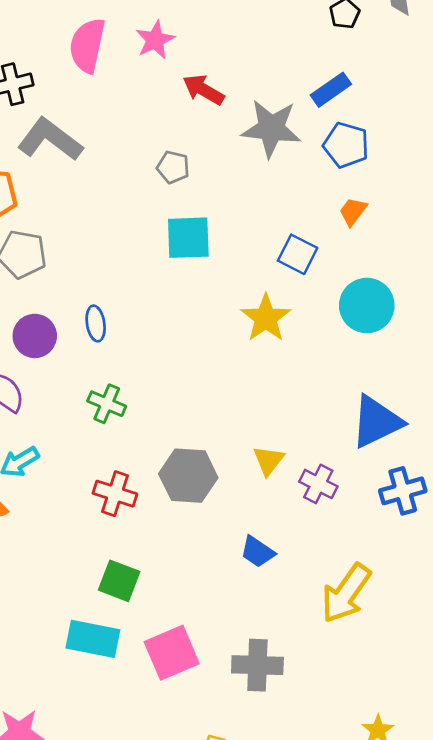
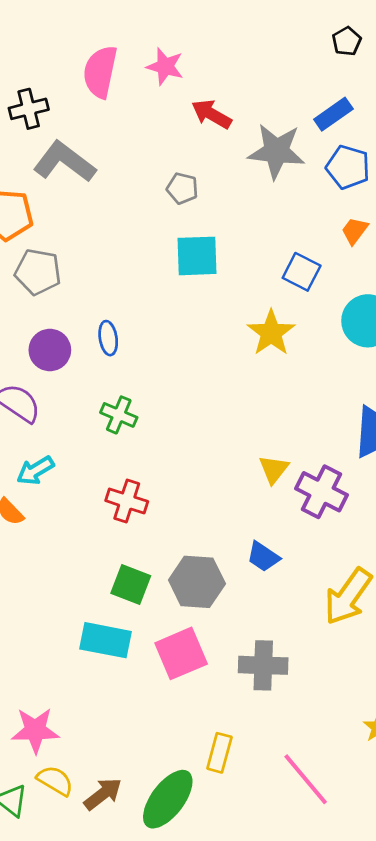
pink star: (155, 40) -> (165, 66), turned -30
gray hexagon: (188, 476) -> (197, 582), moved
purple cross: (318, 484) -> (321, 492), size x1.4

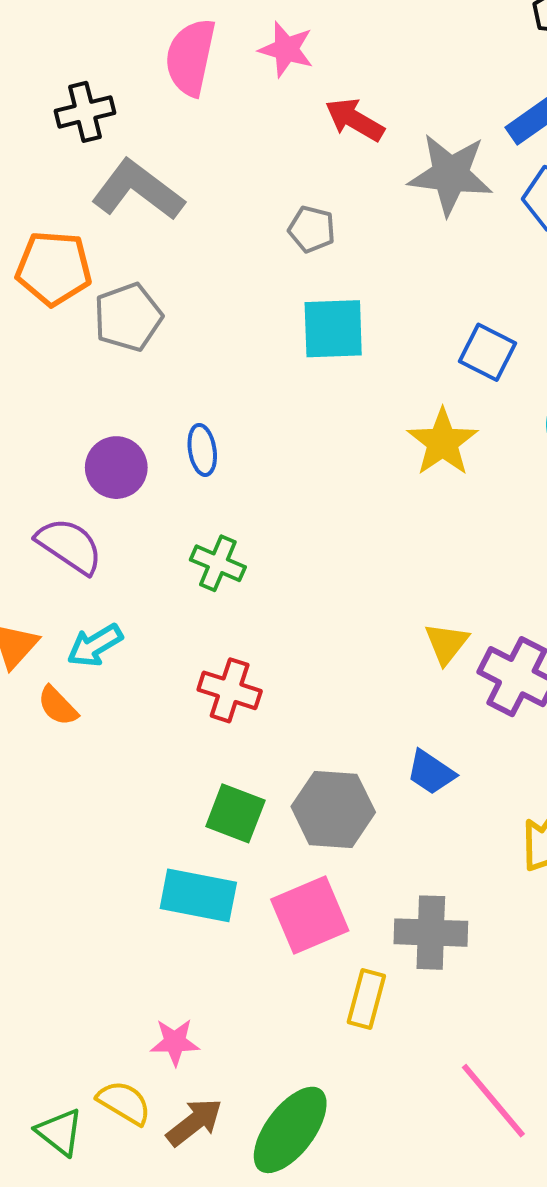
gray pentagon: (38, 272) -> (128, 317), moved, turned -30
pink star: (35, 730) -> (175, 1042), moved, size x0.7
yellow rectangle: (219, 753) -> (366, 999), moved

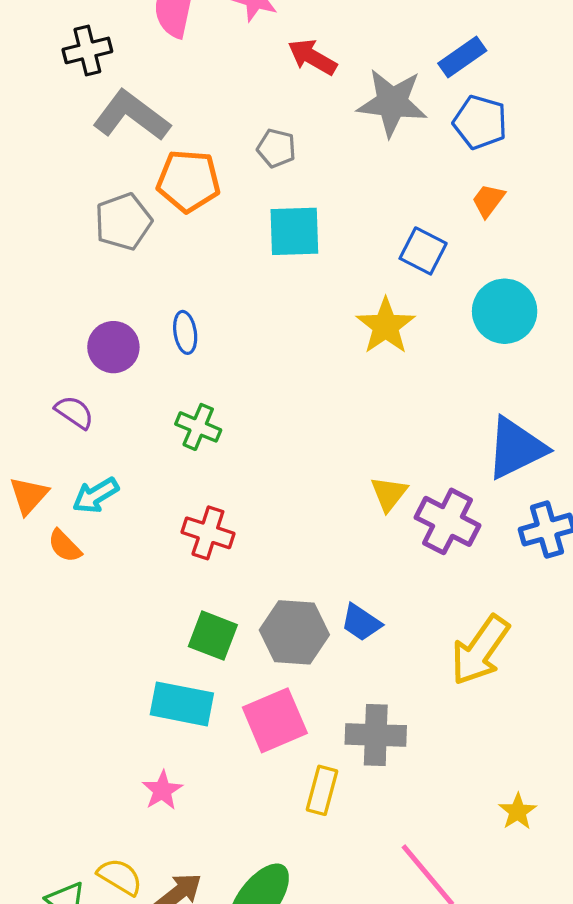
orange pentagon: (54, 268) -> (188, 181), moved
purple semicircle: (69, 546) -> (74, 412), size x0.7
blue trapezoid: (431, 772) -> (361, 622), moved
pink star: (175, 1042) -> (162, 790), moved, turned -30

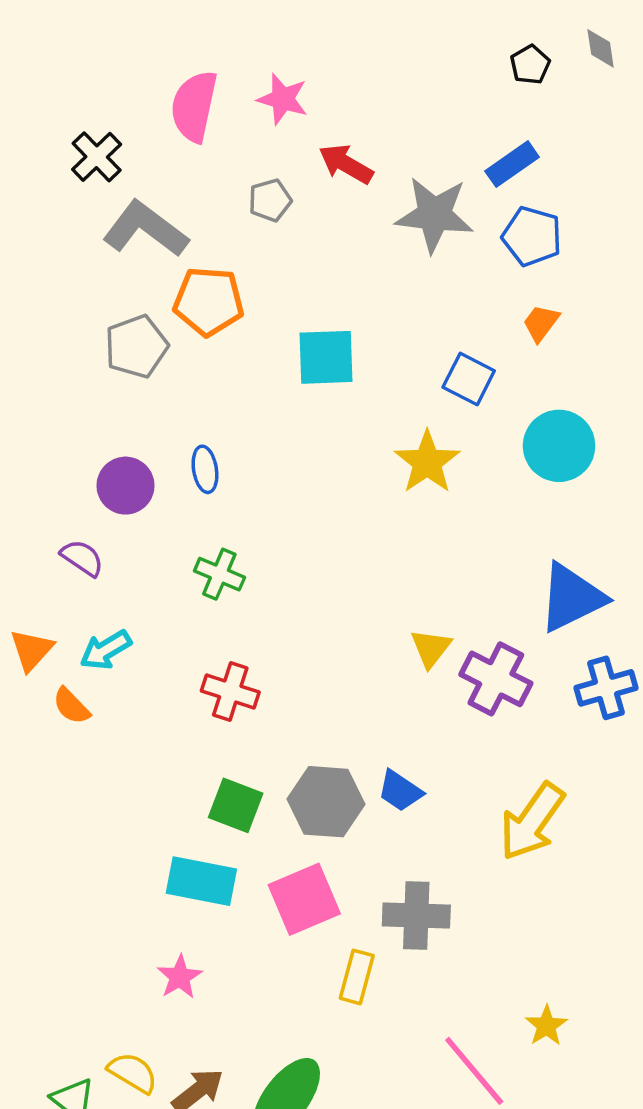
black cross: (87, 50) -> (97, 157), turned -30
gray pentagon: (276, 148) -> (270, 200), moved, turned -30
yellow star: (518, 812) -> (546, 1026), moved

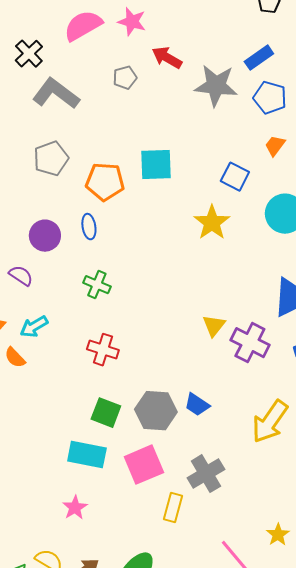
pink semicircle: (194, 106) -> (83, 26), turned 48
orange pentagon: (209, 301) -> (105, 182), moved
gray cross: (416, 916) -> (206, 474), turned -33

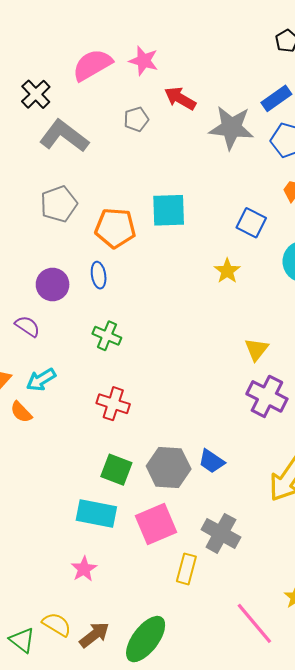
yellow star: (212, 223) -> (227, 271), size x0.7
yellow triangle: (214, 326) -> (256, 349), moved
gray cross: (206, 474) -> (221, 533), turned -30

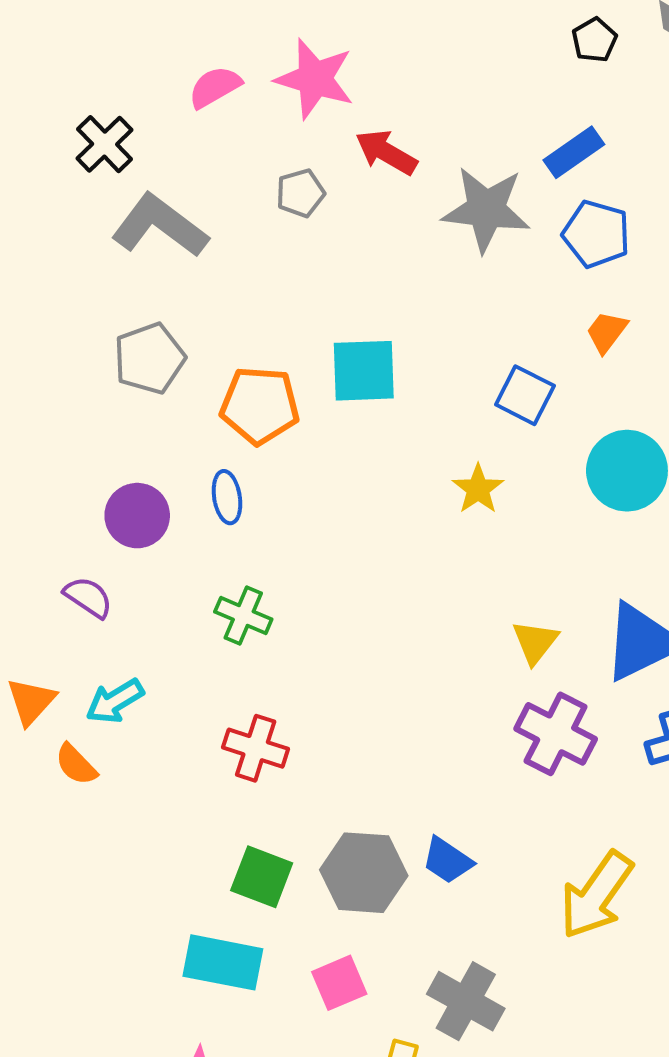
pink star: (144, 61) -> (315, 79), size x1.4
pink semicircle: (92, 65) -> (215, 87), size x0.7
pink square: (156, 524) -> (339, 983), size x0.7

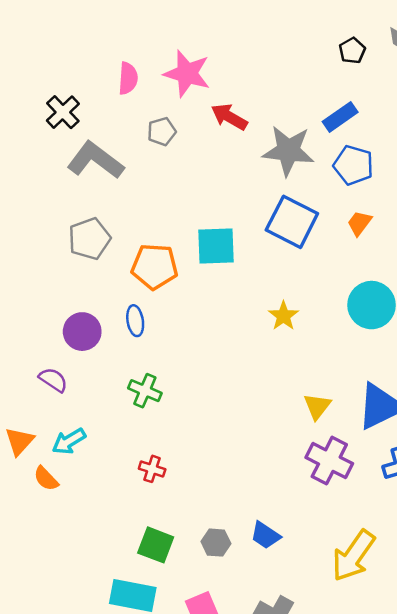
pink semicircle: (215, 87) -> (128, 78), turned 124
gray pentagon: (300, 193) -> (162, 131), moved
blue square: (525, 395) -> (292, 222), moved, size x1.5
red cross: (256, 748) -> (152, 469), size x0.7
gray hexagon: (364, 873) -> (216, 543), size x0.6

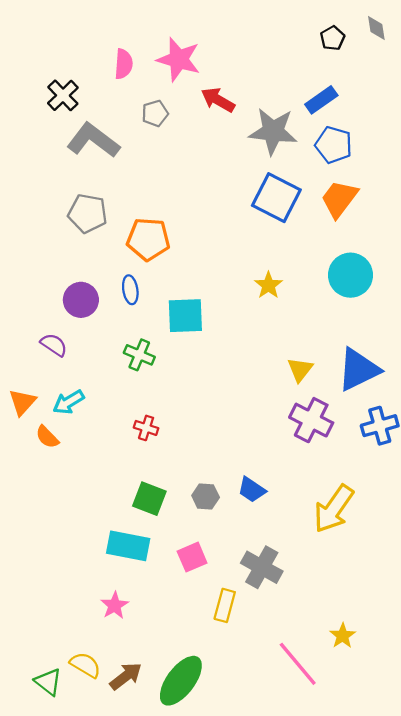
orange trapezoid: (359, 223) -> (339, 199), size x1.6
gray pentagon: (89, 239) -> (88, 213), turned 30
cyan square: (216, 246) -> (185, 316), moved

